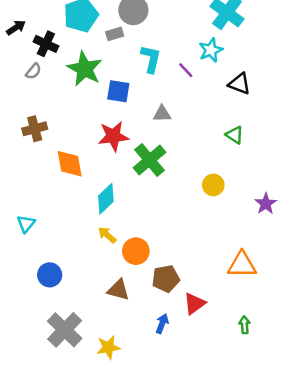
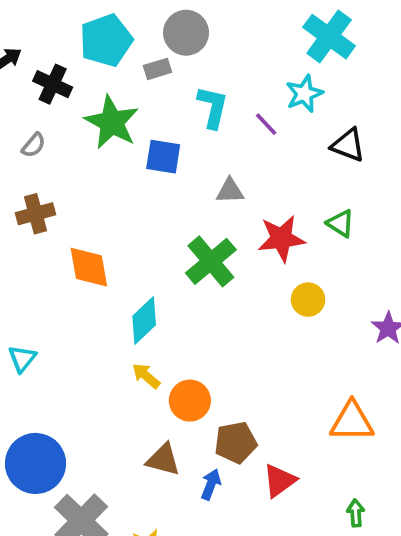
gray semicircle: (33, 71) -> (34, 145), moved
red star: (113, 136) -> (281, 239), moved
blue circle: (50, 275) -> (35, 463), moved, size x1.6
blue arrow: (162, 324) -> (211, 484), moved

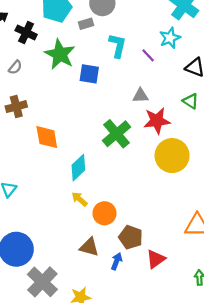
gray triangle: (230, 191) -> (140, 96), moved
green triangle: (340, 223) -> (191, 101), moved
yellow circle: (308, 300) -> (172, 156), size x1.8
brown pentagon: (236, 442) -> (131, 237), turned 30

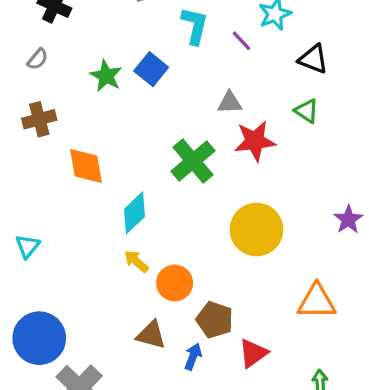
green star: (60, 54) -> (106, 76), moved, size x0.7
blue square: (89, 74) -> (151, 69), turned 30
yellow circle: (172, 156) -> (256, 230), moved

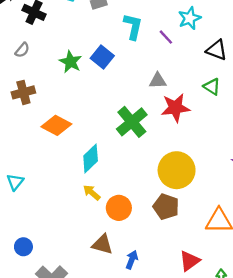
orange diamond: (86, 166) -> (56, 125), turned -52
brown pentagon: (215, 320) -> (166, 207), moved
blue circle: (39, 338) -> (23, 247), size x0.5
red triangle: (253, 353) -> (190, 261), moved

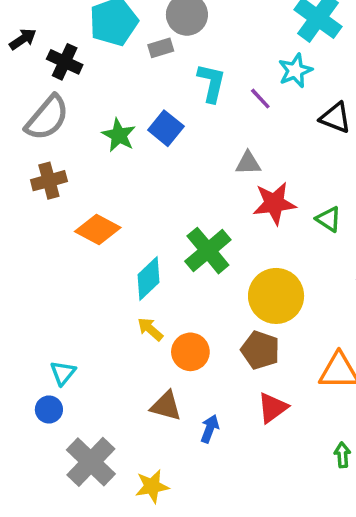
gray semicircle: (22, 50) -> (47, 118), size x2.0
green triangle: (212, 87) -> (328, 219), moved
green cross: (132, 122) -> (208, 251), moved
cyan triangle: (15, 182) -> (63, 373), moved
red triangle: (190, 261) -> (273, 408), moved

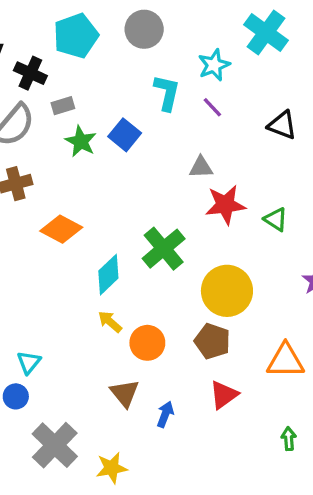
gray rectangle: (161, 48) -> (63, 106), moved
cyan star: (295, 71) -> (214, 65), moved
brown triangle: (166, 406) -> (125, 393), turned 36

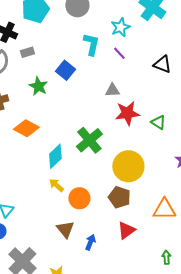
green star: (81, 141) -> (38, 86), moved

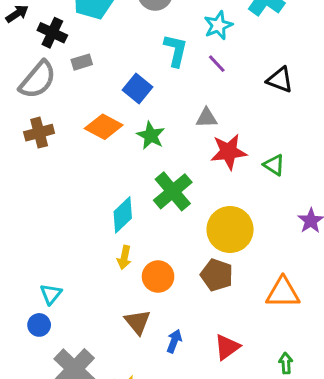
green star: (38, 86) -> (151, 136), moved
orange diamond: (26, 128) -> (104, 127), moved
yellow arrow: (56, 185) -> (124, 257), turned -119
red triangle: (126, 230) -> (227, 347), moved

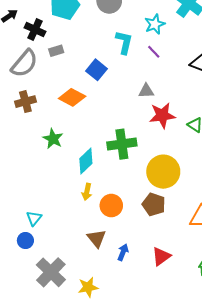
green star: (151, 136) -> (53, 139), moved
green cross: (173, 191) -> (122, 144), turned 32

